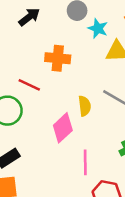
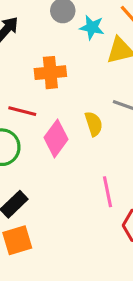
pink diamond: (63, 128) -> (56, 138), moved

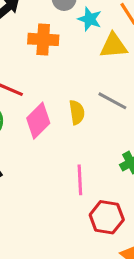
orange cross: (50, 73) -> (43, 39), moved

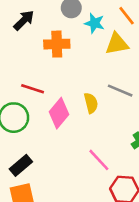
pink line: (80, 180) -> (99, 160), turned -35

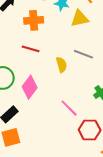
red line: (33, 89) -> (31, 49), moved
pink diamond: (59, 113) -> (30, 87), moved

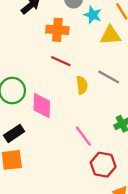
red line: (31, 49) -> (61, 61), moved
pink diamond: (30, 87) -> (42, 106), turned -45

